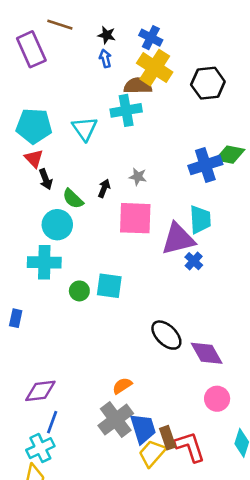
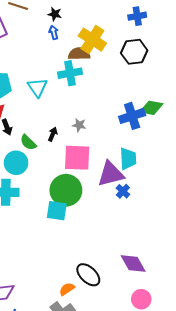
blue cross: (151, 38) -> (137, 16), moved, turned -36
green circle: (79, 291) -> (66, 190), moved, size x2.0
black ellipse: (166, 335) -> (88, 275), moved

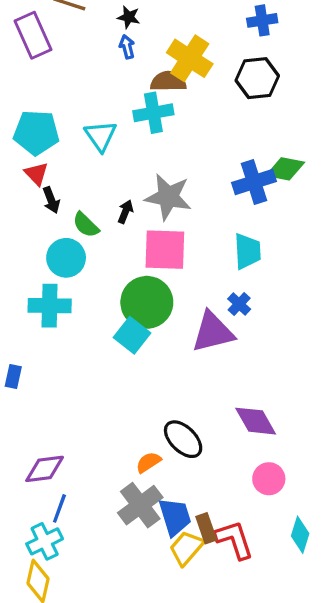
gray star: (79, 125) -> (168, 197), size x2.0
purple triangle: (111, 174) -> (213, 332), moved
cyan square: (57, 211) -> (132, 335), turned 30

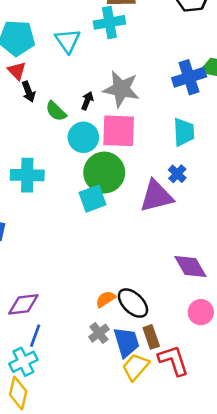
cyan circle: (66, 258) -> (83, 137), moved
cyan square: (132, 335) -> (92, 199), turned 32
black ellipse: (183, 439) -> (133, 303), moved
gray cross: (140, 505) -> (99, 333), size x0.6
brown rectangle: (206, 528) -> (151, 337), moved

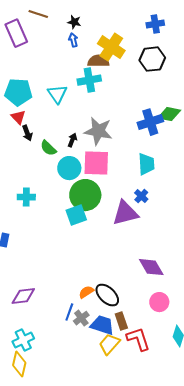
cyan cross: (27, 175) -> (26, 197), size x0.7
blue line: (35, 336) -> (69, 312), moved
blue trapezoid: (126, 342) -> (102, 325), turned -55

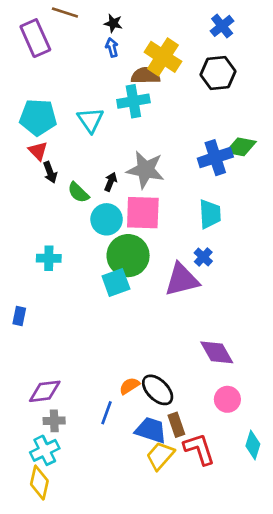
blue cross: (155, 24) -> (222, 26), turned -30
gray cross: (81, 318) -> (54, 421), moved, turned 35

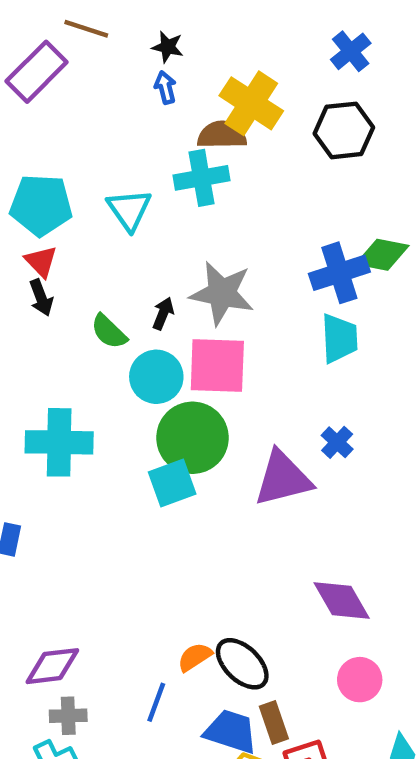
purple rectangle: (35, 38) -> (37, 72), turned 69
black arrow: (50, 172) -> (41, 298), moved
cyan trapezoid: (210, 214) -> (339, 338), moved
blue cross: (203, 257) -> (337, 442), moved
cyan cross: (49, 258) -> (59, 442), size x1.6

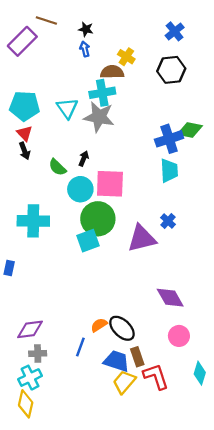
yellow cross: (251, 103) -> (126, 57), size x0.6
gray star: (222, 293) -> (99, 117), moved

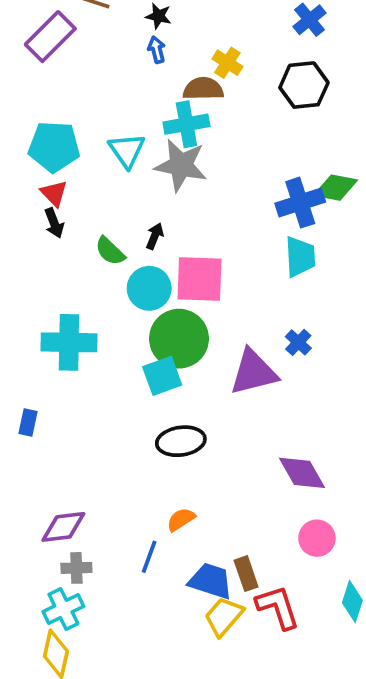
black ellipse: (122, 328) -> (181, 441), moved, turned -52

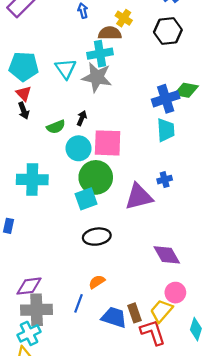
green semicircle: (110, 251) -> (56, 127), turned -66
blue cross: (298, 342) -> (165, 180), turned 32
gray cross: (76, 568) -> (37, 310), size x1.8
yellow trapezoid: (224, 616) -> (161, 311), moved

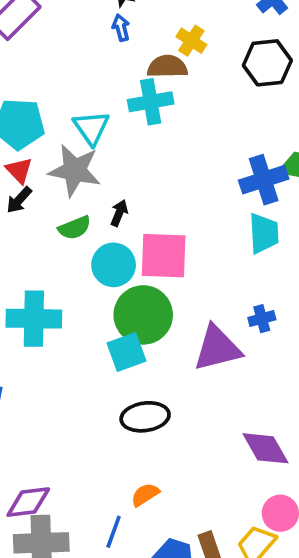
gray star: (97, 77) -> (75, 170), moved
black arrow: (24, 111) -> (19, 200), turned 63

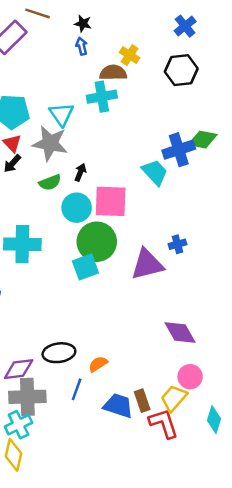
cyan trapezoid: (264, 233) -> (155, 172), moved, turned -40
black ellipse: (145, 417) -> (59, 353), moved

